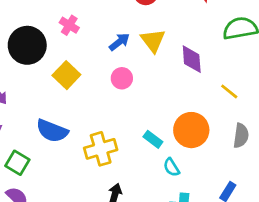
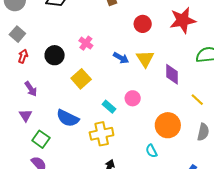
blue arrow: (119, 42) -> (121, 58), turned 63
black circle: (27, 45) -> (55, 55), size x0.7
pink circle: (122, 78) -> (133, 98), moved
cyan rectangle: (153, 139) -> (109, 107), moved

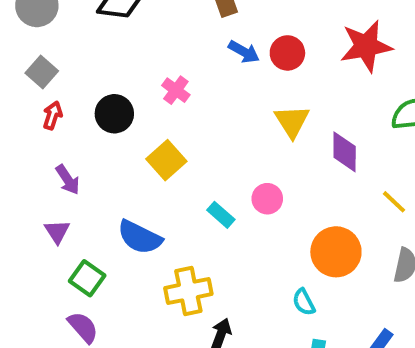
blue arrow: (121, 58) -> (244, 52), moved
yellow cross: (102, 134) -> (188, 291), moved

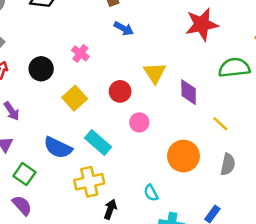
red circle: (287, 53) -> (120, 91), moved
cyan rectangle: (221, 215) -> (98, 143), moved, size x1.5
cyan semicircle: (304, 302) -> (151, 193), moved

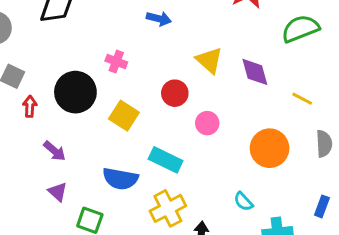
black circle: (41, 69) -> (75, 92), size x1.4

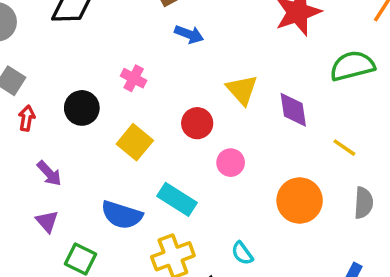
black circle: (75, 92) -> (82, 108), size x0.7
cyan semicircle: (243, 201) -> (242, 253), moved

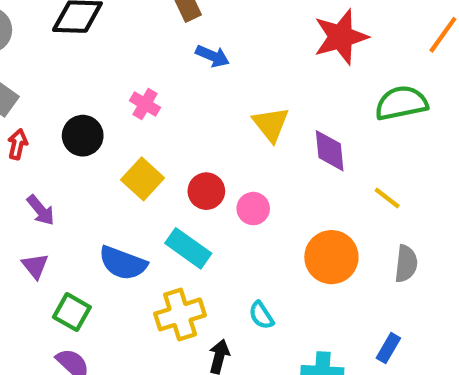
red circle: (197, 123) -> (206, 191), moved

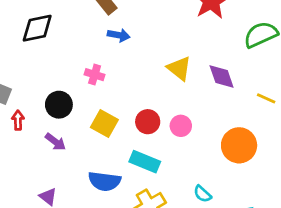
blue arrow: (213, 56) -> (119, 35), moved
purple arrow: (41, 210) -> (55, 142), moved

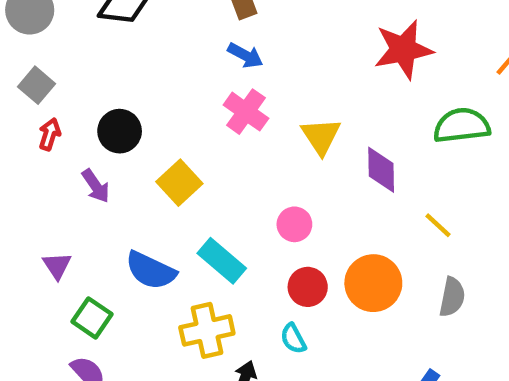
pink cross: (95, 75) -> (246, 112), moved, size x1.4
red circle: (148, 122) -> (308, 287), moved

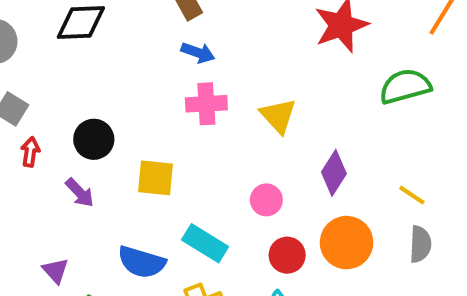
pink cross: (246, 112) -> (206, 104), turned -30
purple diamond: (381, 170) -> (334, 173), moved, turned 42
yellow square: (179, 183) -> (155, 178), turned -33
yellow line: (438, 225) -> (412, 195), moved

